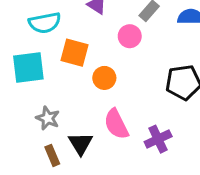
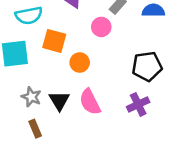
purple cross: (158, 139) -> (138, 104), moved
black triangle: (80, 144) -> (59, 101), moved

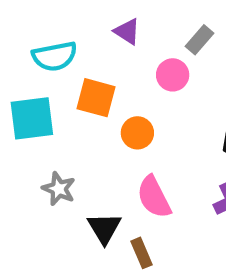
black triangle: (59, 101) -> (104, 228), moved
brown rectangle: (35, 129) -> (142, 253), moved

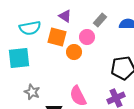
orange square: (96, 98) -> (57, 37), moved
orange circle: (137, 133) -> (74, 52), moved

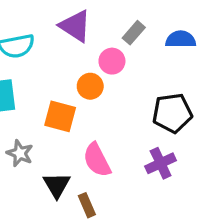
purple triangle: (65, 16) -> (75, 26), size x1.5
orange square: (57, 37) -> (60, 116), moved

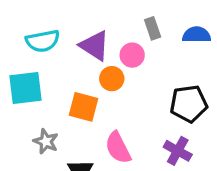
purple triangle: (75, 26) -> (95, 46), moved
gray rectangle: (134, 33) -> (153, 28), turned -60
purple cross: (161, 163) -> (178, 151), turned -36

